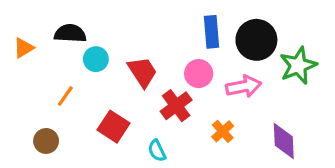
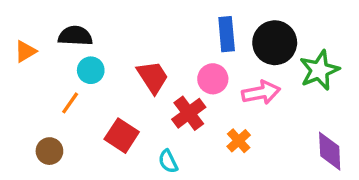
cyan circle: (96, 59) -> (91, 70), moved
purple diamond: (284, 141) -> (330, 151), moved

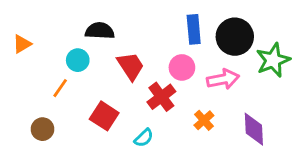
black semicircle: (75, 36) -> (100, 31), moved
purple diamond: (330, 151) -> (254, 129), moved
cyan semicircle: (168, 161) -> (144, 138), turned -108

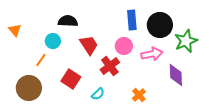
orange triangle: (22, 44) -> (15, 30), turned -40
orange cross: (204, 120) -> (139, 95), moved
brown circle: (42, 129) -> (29, 88), size x1.6
purple diamond: (254, 129) -> (176, 75), moved

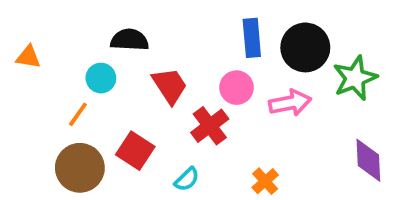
orange triangle: (15, 30) -> (28, 57), turned -40
purple diamond: (176, 75) -> (368, 160), moved
brown circle: (29, 88) -> (80, 168), moved

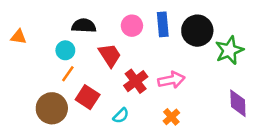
pink circle: (237, 88) -> (132, 26), moved
pink arrow: (290, 103) -> (171, 80), moved
orange line: (78, 114) -> (68, 74), moved

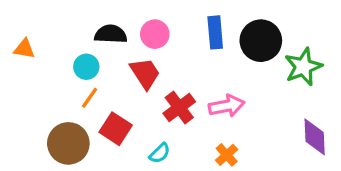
pink circle: (132, 26) -> (155, 34), moved

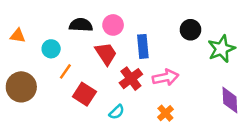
blue rectangle: (215, 32) -> (143, 46), moved
black circle: (261, 41) -> (191, 30), size x0.7
cyan circle: (86, 67) -> (51, 49), moved
brown circle: (68, 143) -> (21, 87), moved

